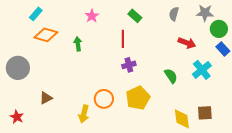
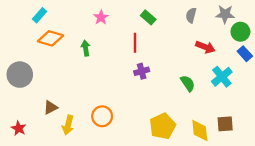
yellow pentagon: (138, 98) -> (162, 126), moved
orange circle: (104, 99) -> (102, 116), moved
yellow arrow: (84, 114) -> (68, 125), moved

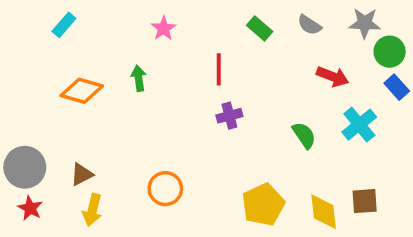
gray semicircle: (191, 15) -> (309, 25), turned -72
green rectangle: (148, 17) -> (260, 28), moved
orange diamond: (51, 38) -> (82, 91), moved
gray circle: (20, 75) -> (25, 167), moved
yellow arrow: (68, 125) -> (92, 210), moved

